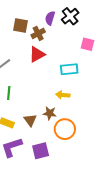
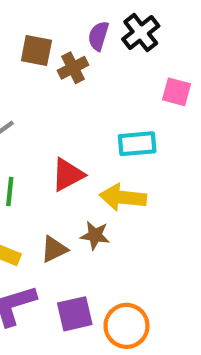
red triangle: (37, 54) -> (68, 175), moved
yellow arrow: (63, 95) -> (123, 197), size x1.5
brown triangle: (30, 120) -> (54, 249), turned 40
orange circle: (65, 129) -> (126, 326), moved

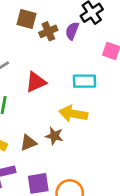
purple semicircle: (98, 36) -> (72, 31), moved
red triangle: (68, 175) -> (36, 82), moved

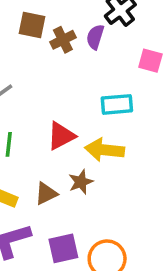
red triangle: (36, 82) -> (61, 136), moved
brown star: (54, 136) -> (81, 182), turned -30

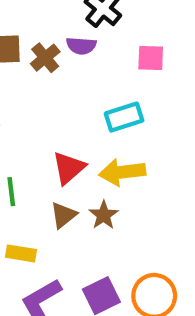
purple semicircle: (95, 37) -> (81, 46), turned -90
brown triangle: (46, 194) -> (63, 215), moved

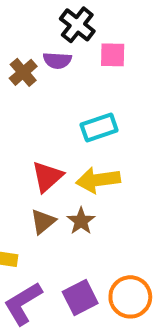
pink square: (151, 58) -> (113, 55), moved

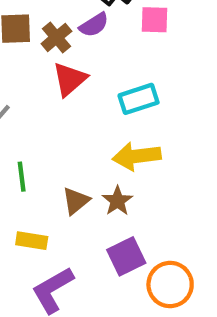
purple semicircle: (57, 60) -> (94, 25), turned -36
red triangle: (47, 177) -> (70, 79), moved
purple square: (80, 298) -> (126, 256), moved

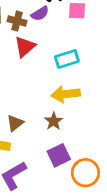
brown cross: (56, 37) -> (17, 21), turned -36
brown triangle: (76, 201) -> (15, 123), moved

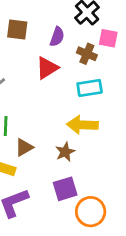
purple semicircle: (40, 14) -> (57, 37), moved, turned -48
brown cross: (17, 21) -> (87, 54), moved

